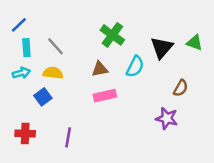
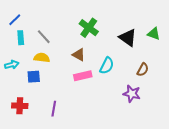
black triangle: (162, 48) -> (128, 38), turned -36
cyan semicircle: (135, 67) -> (107, 66), moved
brown triangle: (100, 69) -> (79, 55), turned 40
cyan arrow: (21, 73) -> (12, 65), moved
blue square: (43, 97) -> (34, 77), turned 32

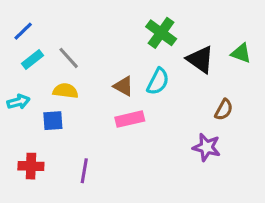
green cross: (89, 28) -> (161, 33), moved
cyan rectangle: (21, 38) -> (33, 59), turned 56
cyan semicircle: (107, 66) -> (158, 81), moved

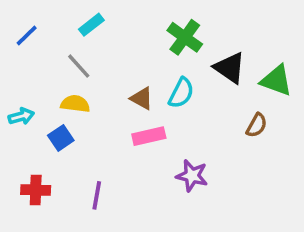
green triangle: (241, 53) -> (276, 80), moved, size x1.4
cyan rectangle: (33, 59) -> (91, 25), moved
blue square: (53, 121) -> (61, 138), turned -30
purple star: (207, 147) -> (192, 176), moved

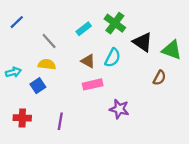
cyan rectangle: (91, 25) -> (84, 29), moved

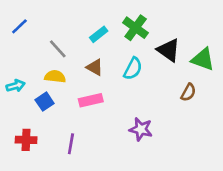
brown triangle: (88, 61) -> (95, 67), moved
pink rectangle: (93, 84) -> (91, 100), moved

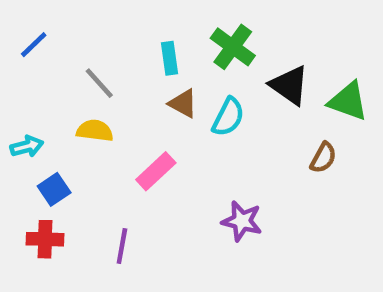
cyan rectangle: (99, 34) -> (169, 58), turned -60
brown triangle: (95, 67) -> (183, 103), moved
pink rectangle: (91, 100) -> (156, 171), turned -30
blue square: (45, 102) -> (54, 189), moved

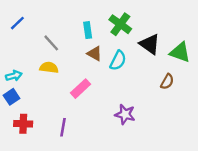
blue square: (54, 189) -> (11, 97), moved

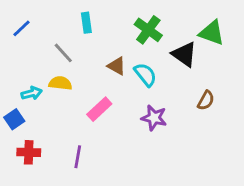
cyan rectangle: (88, 30) -> (86, 23), moved
green triangle: (180, 52) -> (212, 33), moved
cyan semicircle: (118, 61) -> (145, 75), turned -66
cyan arrow: (14, 76) -> (32, 93), moved
purple star: (125, 114) -> (154, 118), moved

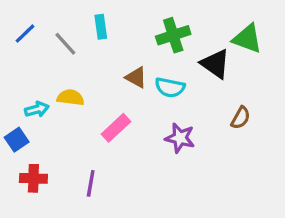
green cross: (148, 30) -> (173, 35), turned 36
gray line: (63, 53) -> (65, 44), moved
cyan semicircle: (145, 75) -> (170, 87), turned 140

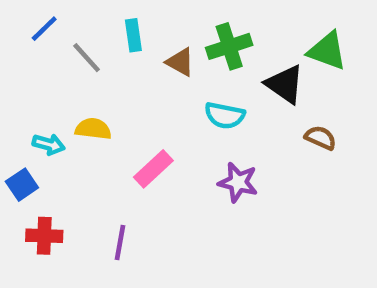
blue line: (25, 34) -> (44, 29), moved
brown triangle: (136, 77) -> (180, 62), moved
cyan arrow: (37, 109) -> (49, 144), turned 30
brown semicircle: (241, 118) -> (320, 138), moved, turned -95

